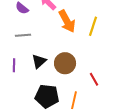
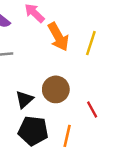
black triangle: (39, 61) -> (24, 99), moved

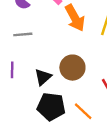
orange line: (67, 136) -> (83, 111), turned -60

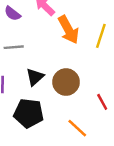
black triangle: (43, 77) -> (35, 77), moved
black pentagon: (51, 107) -> (29, 113), moved

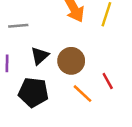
orange line: (77, 128) -> (82, 94), moved

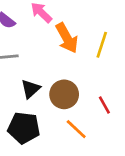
red line: (108, 81) -> (104, 105), moved

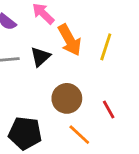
black triangle: (31, 89) -> (40, 57), moved

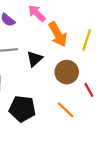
black triangle: (40, 57) -> (35, 59), moved
brown circle: (67, 98) -> (67, 72), moved

